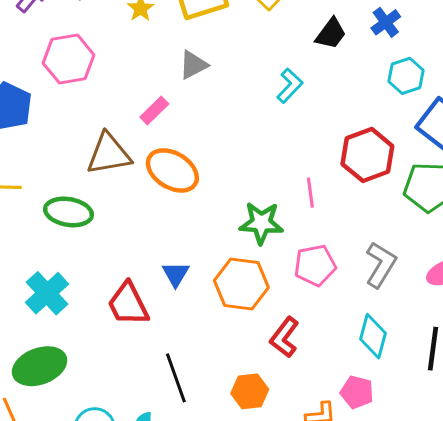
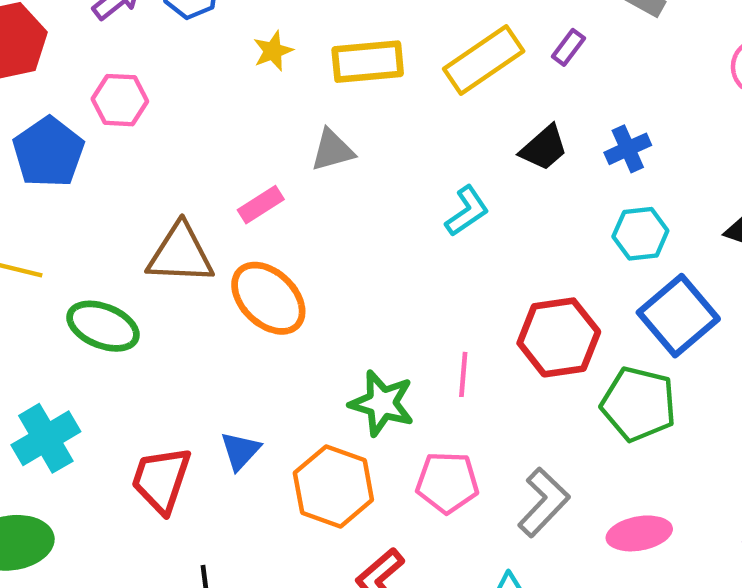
pink hexagon: (69, 59) -> (120, 100), moved, size x0.7
red trapezoid: (128, 304) -> (161, 480), turned 33

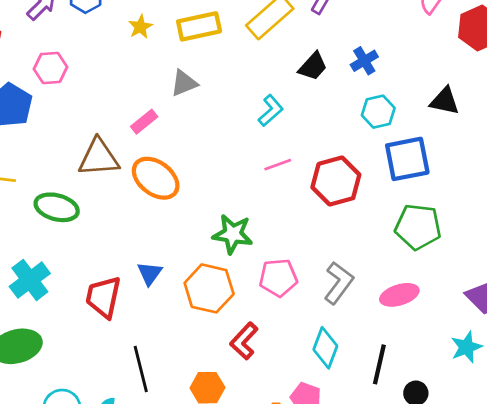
blue square: (678, 316) -> (407, 159), turned 36
pink line: (463, 374) -> (278, 165), moved, turned 72
green pentagon: (639, 404) -> (418, 227), moved

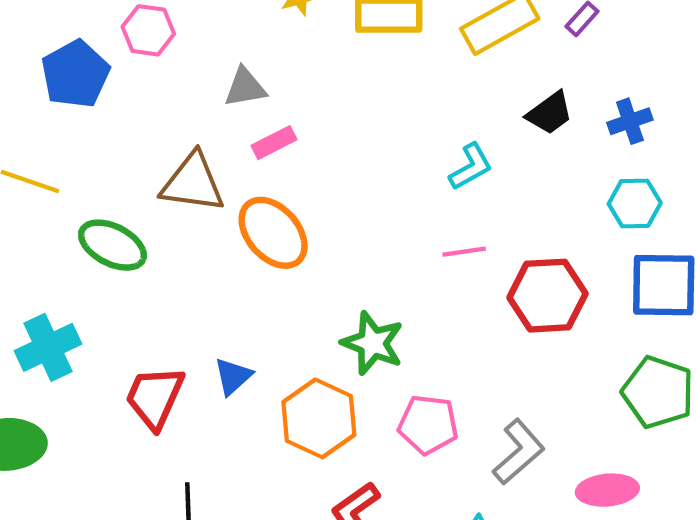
gray triangle: (184, 83) -> (245, 87), moved

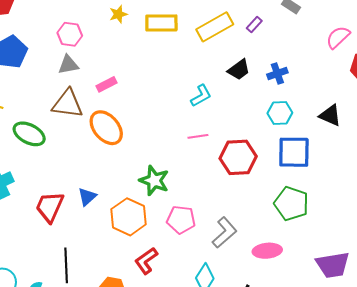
pink hexagon: (148, 30) -> (70, 34), moved
gray triangle: (245, 87) -> (68, 65), moved

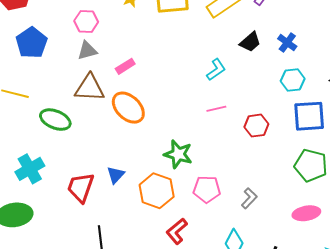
blue cross: (277, 73) -> (287, 43), turned -30
red hexagon: (238, 157) -> (256, 126), size x0.7
gray L-shape: (225, 233) -> (249, 198), size x0.7
pink ellipse: (267, 251) -> (306, 213), moved

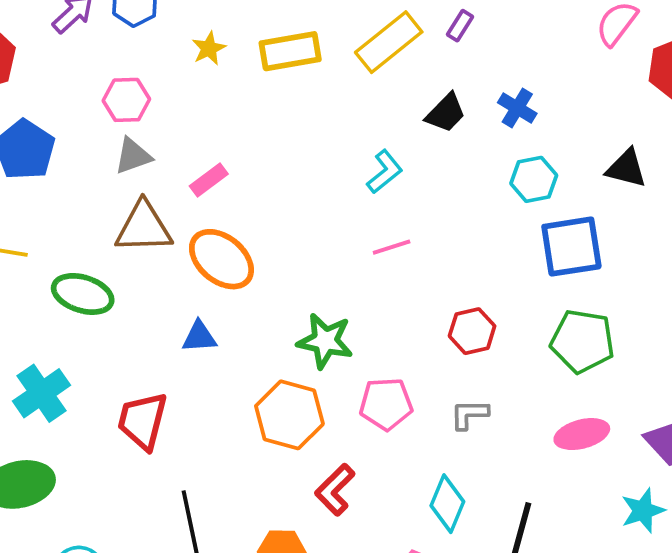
red hexagon: (256, 126) -> (472, 331), moved
blue triangle: (116, 175) -> (199, 337), moved, turned 48
gray L-shape: (249, 198) -> (469, 414), turned -130

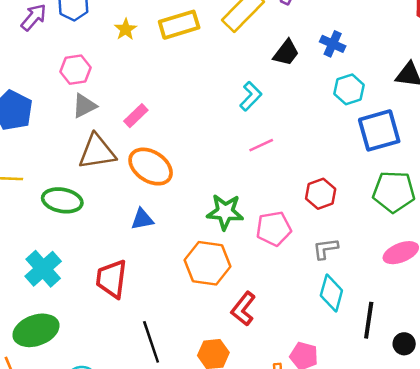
pink pentagon: (386, 404) -> (274, 229), moved
cyan diamond: (447, 504) -> (331, 293), moved

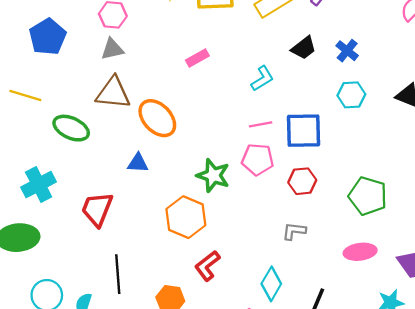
pink rectangle: (136, 116) -> (197, 58), moved
blue square: (379, 130) -> (303, 131), moved
pink pentagon: (274, 229) -> (258, 159), moved
cyan diamond: (331, 293) -> (271, 284), moved

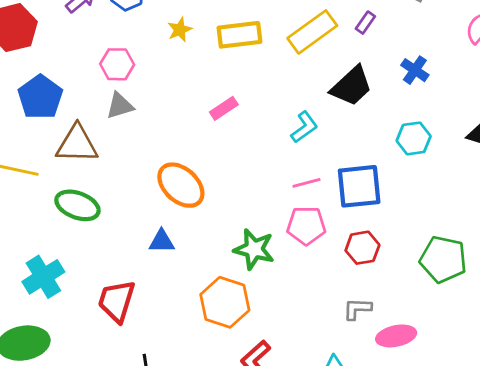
black trapezoid: (304, 48) -> (352, 86), size x1.4
blue cross: (347, 51) -> (415, 70), moved
brown triangle: (113, 93) -> (77, 144), moved
pink ellipse: (360, 252) -> (396, 336), moved

